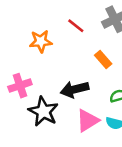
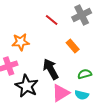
orange star: (41, 41) -> (21, 42), moved
black arrow: (75, 89) -> (51, 69), turned 75

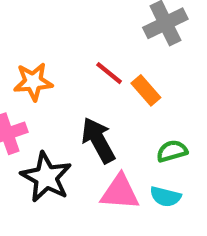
red line: (52, 20) -> (109, 73), moved
pink triangle: (61, 93) -> (120, 192), turned 36

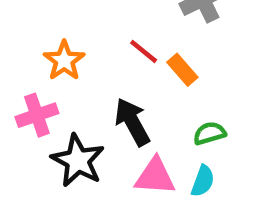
orange star: (33, 82) -> (64, 61), turned -30
cyan semicircle: (165, 197) -> (203, 181), turned -84

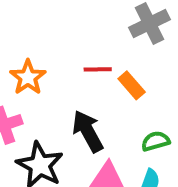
red line: (144, 51) -> (98, 69), turned -40

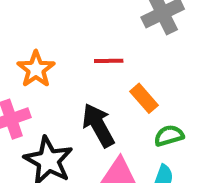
orange rectangle: (132, 85) -> (144, 98), moved

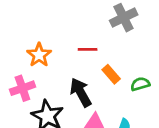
green semicircle: (169, 136) -> (140, 84), moved

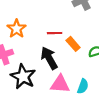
red line: (88, 49) -> (55, 33), moved

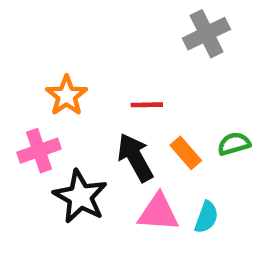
orange rectangle: (73, 44) -> (186, 153), moved

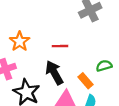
orange rectangle: (186, 153) -> (86, 81), moved

